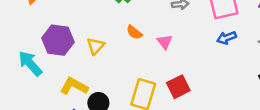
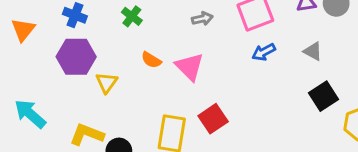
purple hexagon: (58, 40) -> (76, 57), moved
pink triangle: (165, 42) -> (190, 67), size x1.5

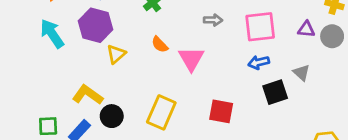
black square: (323, 96) -> (275, 92), moved
cyan arrow: (30, 114) -> (52, 34), moved
red square: (213, 119) -> (221, 111), moved, turned 30

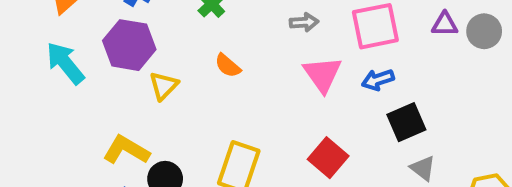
pink triangle: (191, 59) -> (322, 74), moved
gray triangle: (301, 73) -> (423, 168), moved
red square: (221, 111) -> (328, 158), turned 35

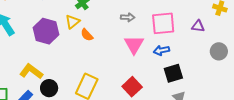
gray circle: (484, 31) -> (219, 51), moved
purple hexagon: (129, 45) -> (46, 31), moved
yellow triangle: (164, 86) -> (73, 22), moved

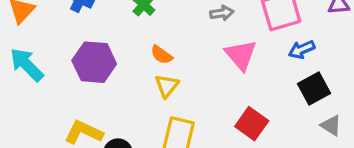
yellow triangle: (73, 22) -> (167, 86), moved
blue arrow: (161, 50) -> (302, 49), moved

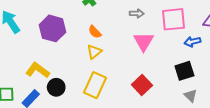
blue arrow: (302, 49) -> (192, 42), moved

